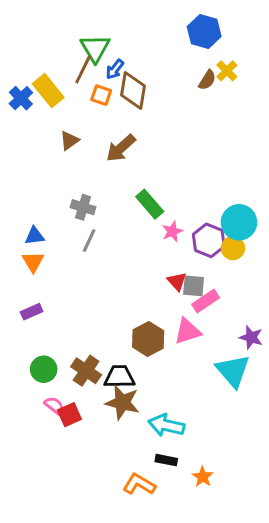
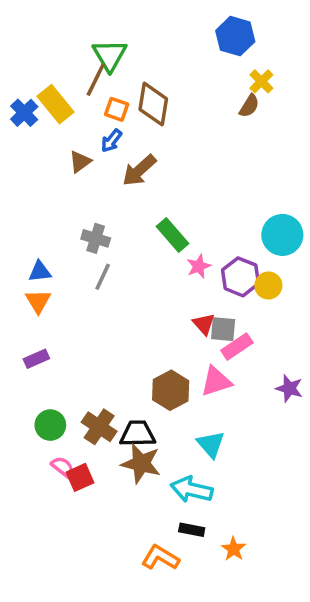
blue arrow: (115, 69) -> (111, 141), moved
brown semicircle: (207, 80) -> (249, 106), moved
cyan circle: (239, 222) -> (282, 235), moved
cyan triangle: (233, 371) -> (211, 444), moved, size x0.7

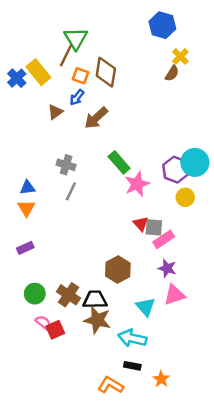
pink star: (199, 266) -> (137, 184), size x1.5
purple hexagon: (240, 277) -> (176, 170), moved
pink triangle: (216, 381) -> (174, 295), moved
purple star: (289, 388) -> (167, 268), moved

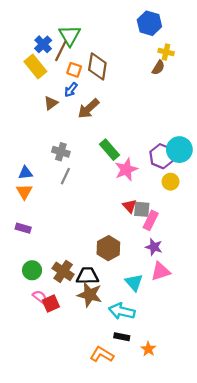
yellow cross: (180, 56) -> (166, 52), turned -32
blue cross: (17, 78) -> (43, 44), moved
pink rectangle: (164, 239) -> (151, 220), turned -30
purple rectangle: (25, 248) -> (23, 228), turned 40

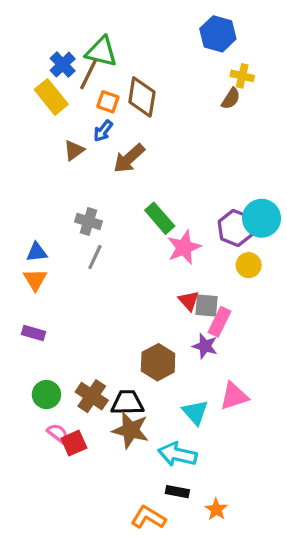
green triangle: (70, 35) -> (101, 52), turned -45
purple star: (154, 247) -> (205, 346), moved

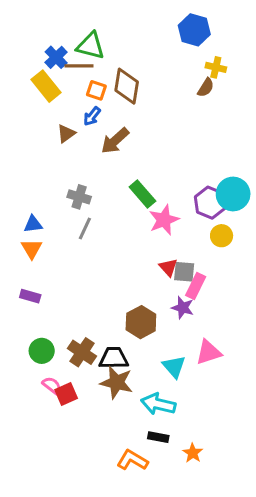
brown line: (89, 74) -> (79, 66), turned 64

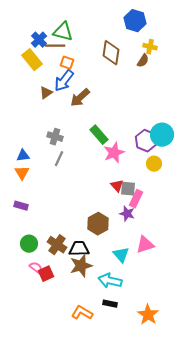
brown diamond: (127, 86) -> (111, 53), moved
blue arrow: (92, 116) -> (64, 81), size x1.6
brown star: (116, 382) -> (81, 266), turned -30
orange star: (193, 453) -> (148, 315), moved, size x1.5
orange L-shape: (132, 460) -> (82, 313), moved

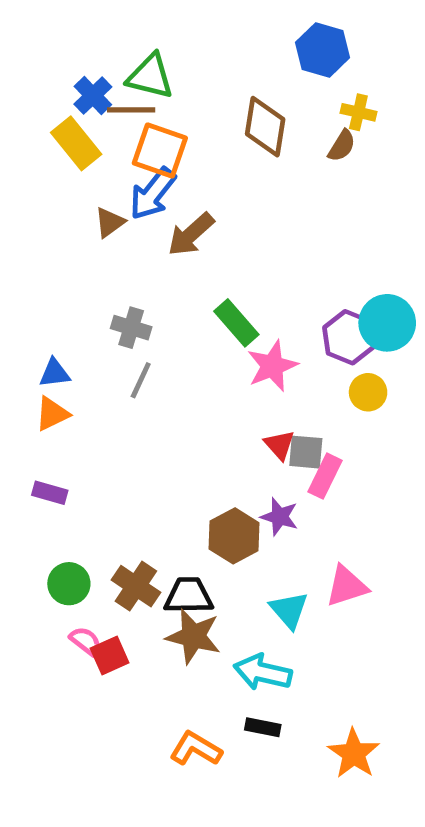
orange square: (67, 63) -> (160, 151), size x1.6
orange triangle: (22, 173) -> (52, 414), turned 35
purple star: (127, 214) -> (280, 517), moved
brown star: (81, 266) -> (193, 636), turned 30

